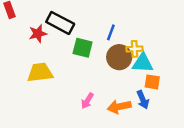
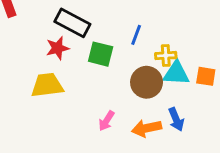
red star: (38, 34) -> (58, 48), moved
brown circle: (119, 57) -> (147, 82), moved
orange square: (152, 82) -> (206, 76), moved

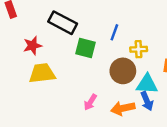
red star: (58, 48) -> (32, 46), moved
cyan triangle: (176, 73) -> (147, 84), moved

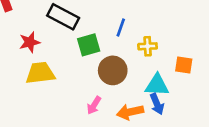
green square: (85, 48) -> (89, 45), turned -30
brown circle: (123, 71) -> (113, 70), moved

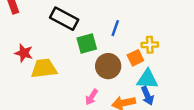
red star: (30, 42) -> (24, 53), moved, turned 30
yellow cross: (148, 46) -> (150, 45), moved
orange square: (184, 65) -> (135, 58), moved, turned -35

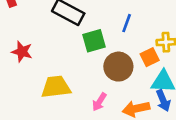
yellow trapezoid: (44, 68) -> (56, 87), moved

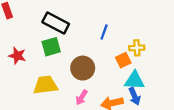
green square: (94, 41) -> (51, 47), moved
brown circle: (118, 67) -> (83, 68), moved

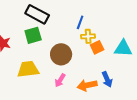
yellow cross: (137, 48) -> (88, 36), moved
cyan triangle: (135, 80) -> (123, 48), moved

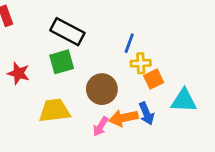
cyan triangle: (123, 48) -> (184, 101), moved
blue arrow: (107, 79) -> (146, 114), moved
orange arrow: (87, 85) -> (123, 118), moved

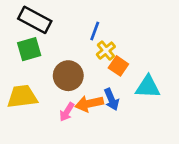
yellow cross: (141, 63) -> (106, 51), turned -36
orange square: (154, 79) -> (118, 66), turned -30

